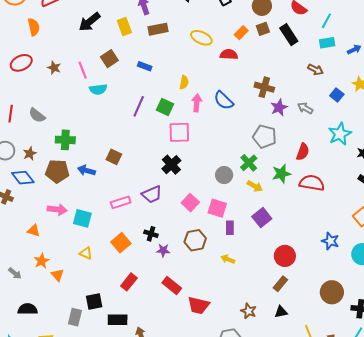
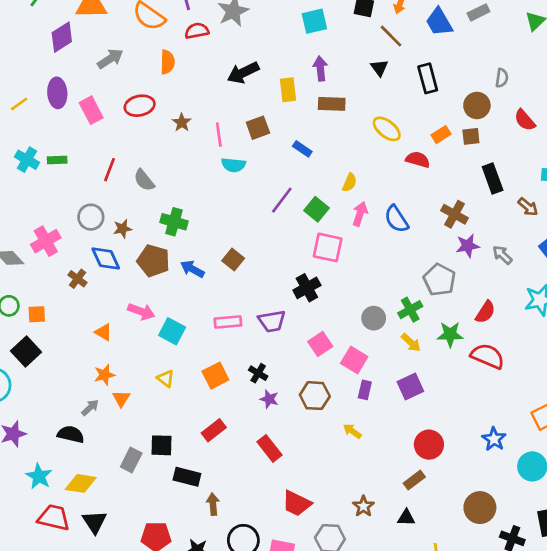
black rectangle: (289, 35) -> (493, 178), moved
gray arrow: (15, 273) -> (90, 408), moved, turned -96
red trapezoid: (198, 305) -> (297, 503), moved

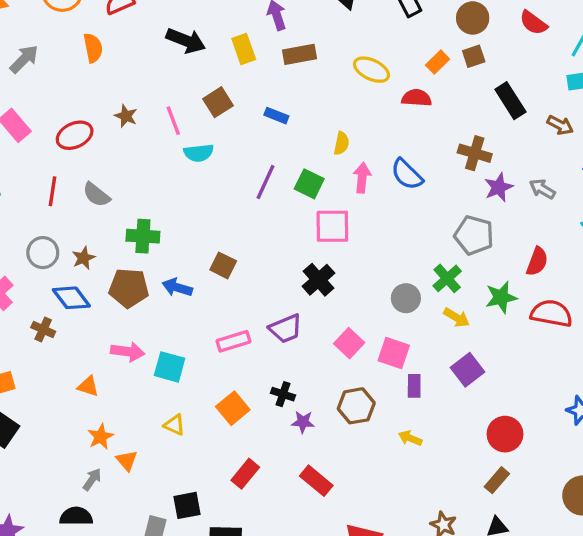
black arrow: (243, 73) -> (186, 41), turned -120
red ellipse: (140, 106) -> (75, 135), moved

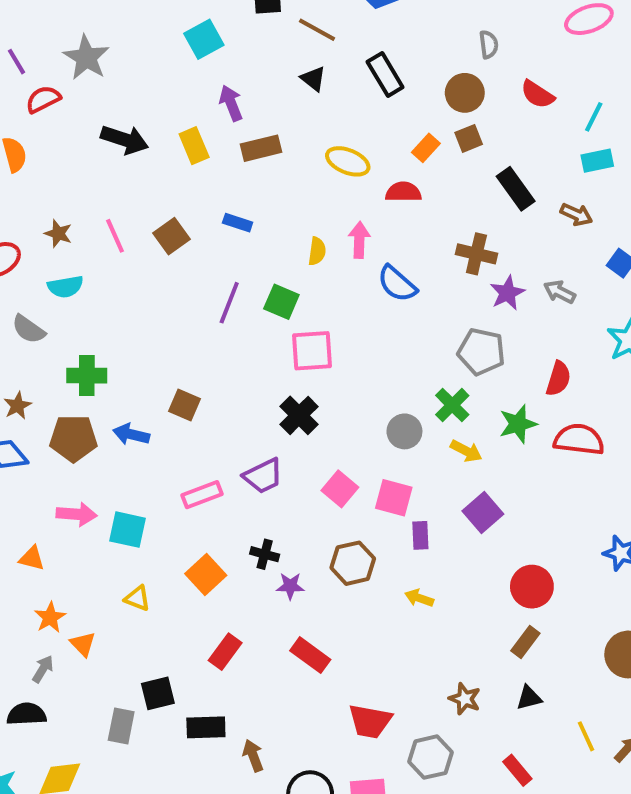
brown square: (218, 102) -> (171, 236), moved
cyan semicircle: (199, 153) -> (65, 287), moved
pink arrow: (362, 178) -> (359, 240), moved

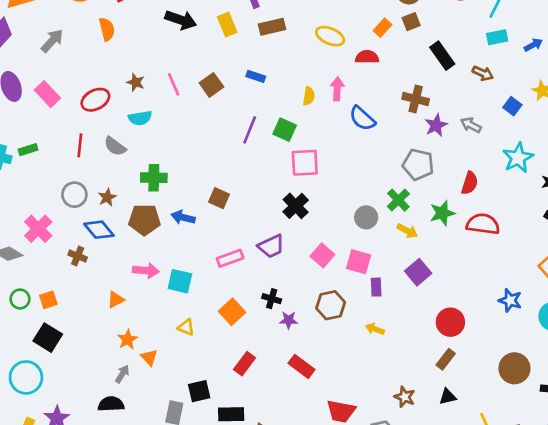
orange triangle: (32, 558) -> (116, 300), turned -42

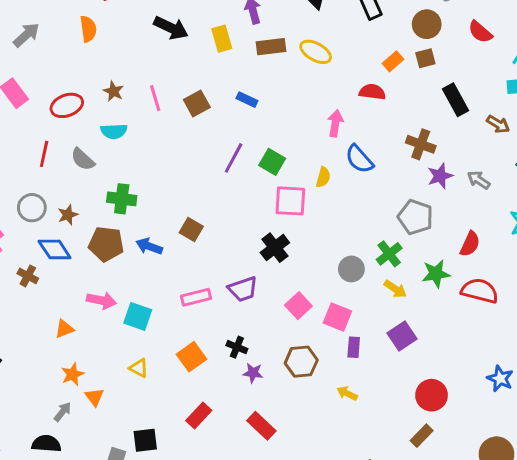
yellow ellipse: (330, 36) -> (316, 52), moved
yellow semicircle: (309, 96) -> (323, 177), moved

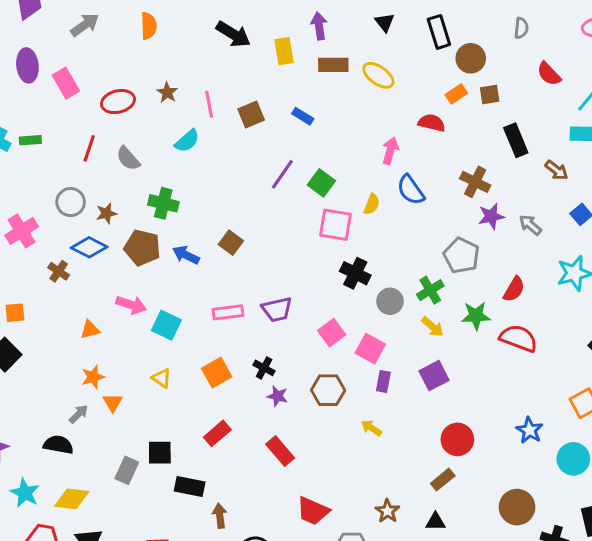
brown circle: (427, 24) -> (471, 58), moved
cyan semicircle: (114, 131) -> (187, 141), moved, turned -45
black cross: (275, 248) -> (355, 273), moved, turned -32
blue diamond: (55, 249) -> (89, 247), turned -36

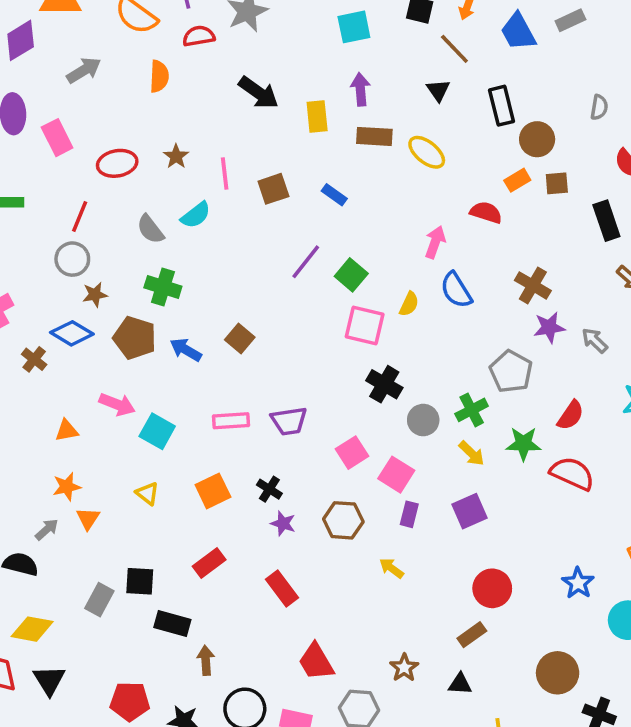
black rectangle: (516, 140) -> (606, 221), moved
gray semicircle: (128, 158) -> (150, 229), moved
gray circle: (71, 202) -> (72, 259), moved
red trapezoid: (313, 511) -> (316, 662), turned 32

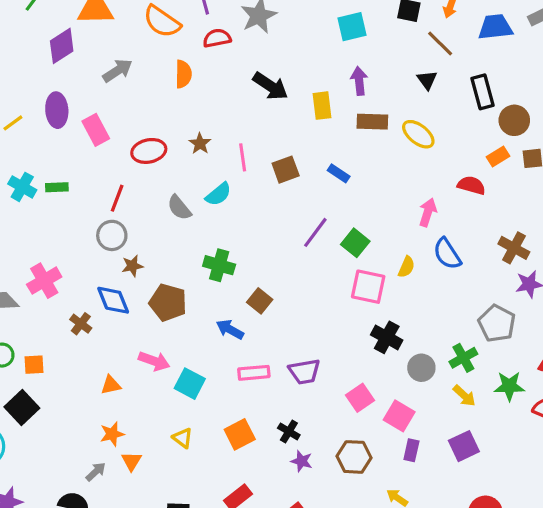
blue trapezoid: (518, 32) -> (495, 27), turned 114
green cross: (163, 287) -> (219, 265), moved
blue diamond: (72, 333) -> (113, 300), turned 39
blue arrow: (186, 350) -> (230, 329), moved

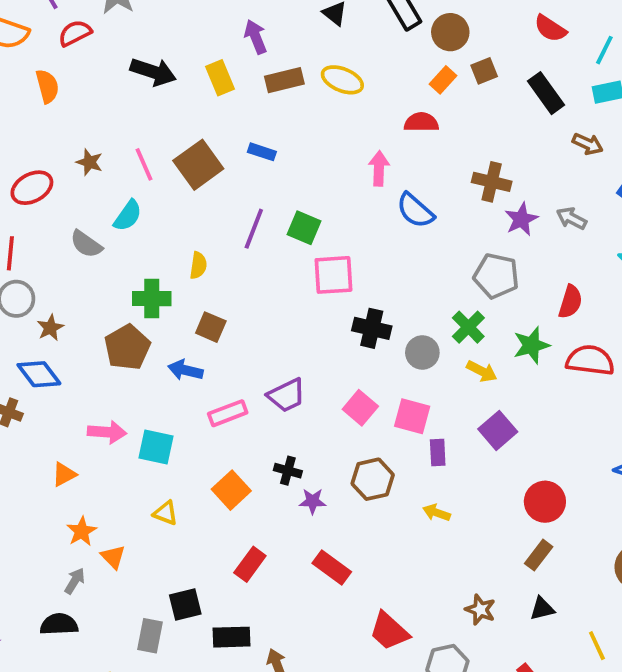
brown square: (286, 170) -> (198, 165), size x1.4
yellow semicircle: (406, 267) -> (198, 265), moved
brown pentagon: (168, 303) -> (127, 347), moved, turned -30

